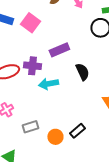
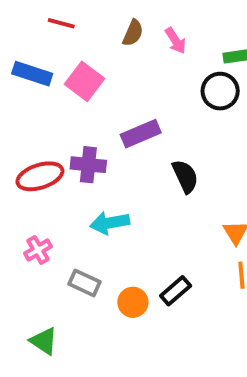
cyan arrow: (48, 84) -> (110, 223), moved
gray rectangle: (30, 127) -> (84, 283), turned 42

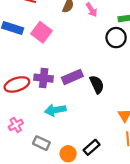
purple rectangle: (141, 134) -> (72, 77), moved

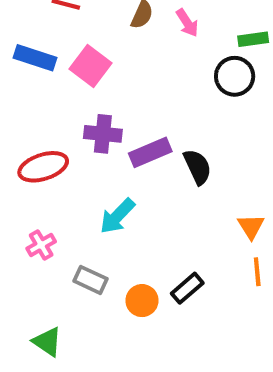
purple cross: (44, 78) -> (103, 134), moved
cyan arrow: (55, 110) -> (117, 216), turned -36

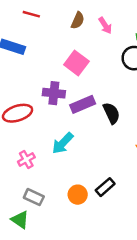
pink square: (91, 66) -> (76, 63), moved
pink cross: (41, 245) -> (26, 160), moved
gray rectangle: (91, 280) -> (34, 197), moved

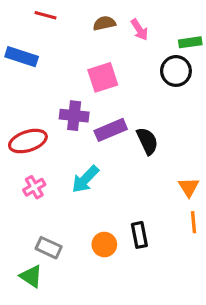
brown semicircle: (78, 20) -> (104, 23), turned -126
pink square: (76, 63) -> (103, 77), turned 35
pink cross: (26, 160) -> (34, 187), moved
black rectangle: (105, 187) -> (139, 235), turned -60

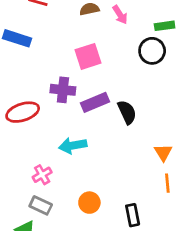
cyan arrow: (85, 179) -> (73, 146), turned 36
pink cross: (34, 187) -> (42, 175), moved
black rectangle: (139, 235) -> (133, 215), moved

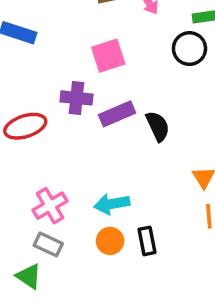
cyan arrow: (73, 146) -> (112, 204), moved
pink cross: (42, 175) -> (50, 206), size x1.4
black rectangle: (133, 215) -> (147, 241), moved

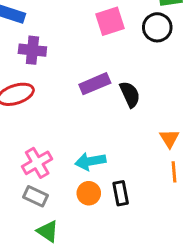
pink square: (108, 56) -> (110, 21), moved
purple cross: (76, 98) -> (32, 50), moved
green triangle: (29, 276) -> (48, 231), moved

